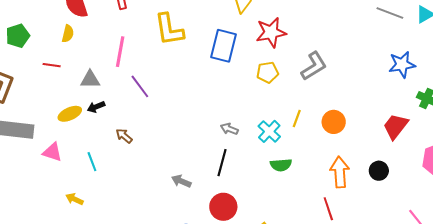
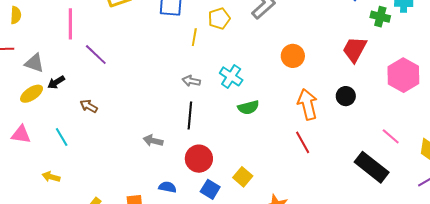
gray triangle: (90, 80) -> (34, 63), moved, turned 30
yellow line: (297, 119) -> (194, 37), moved

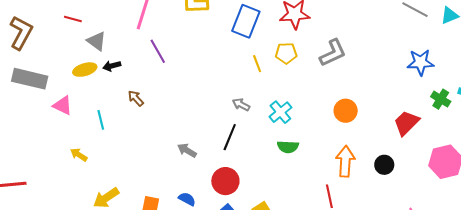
yellow line: (194, 37) -> (257, 64), turned -48

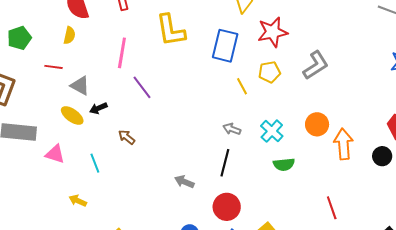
yellow ellipse: (85, 70) -> (72, 115), turned 60
orange circle: (346, 111) -> (317, 124), moved
orange arrow: (345, 161) -> (343, 144), moved
black circle: (384, 165) -> (382, 156), moved

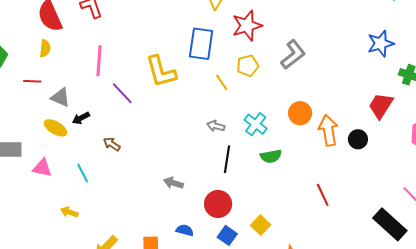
yellow L-shape: (171, 30) -> (161, 72), moved
black circle: (382, 156) -> (358, 139), moved
black line: (225, 163) -> (227, 159), moved

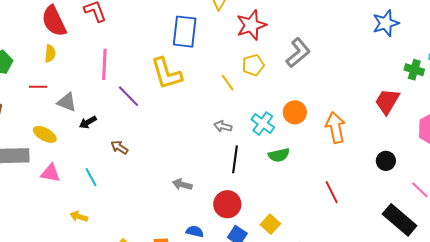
blue rectangle: (201, 44) -> (185, 32), moved
blue star: (381, 44) -> (386, 23), moved
orange circle: (300, 113) -> (295, 112), moved
yellow ellipse: (55, 128) -> (45, 134), moved
black circle: (358, 139) -> (386, 161), moved

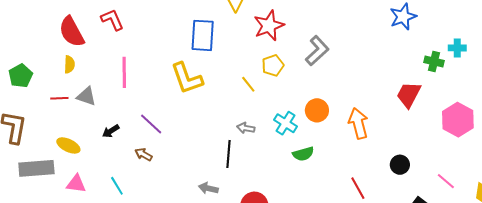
purple line: (128, 96) -> (151, 124), moved
gray triangle: (67, 102) -> (86, 96), moved
black line: (235, 159) -> (228, 154), moved
black circle: (386, 161) -> (400, 165), moved

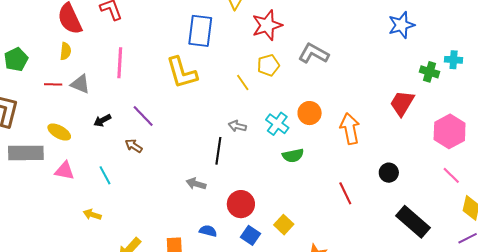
gray L-shape: (317, 51) -> (314, 53), turned -112
pink line: (446, 181) -> (451, 175), moved

